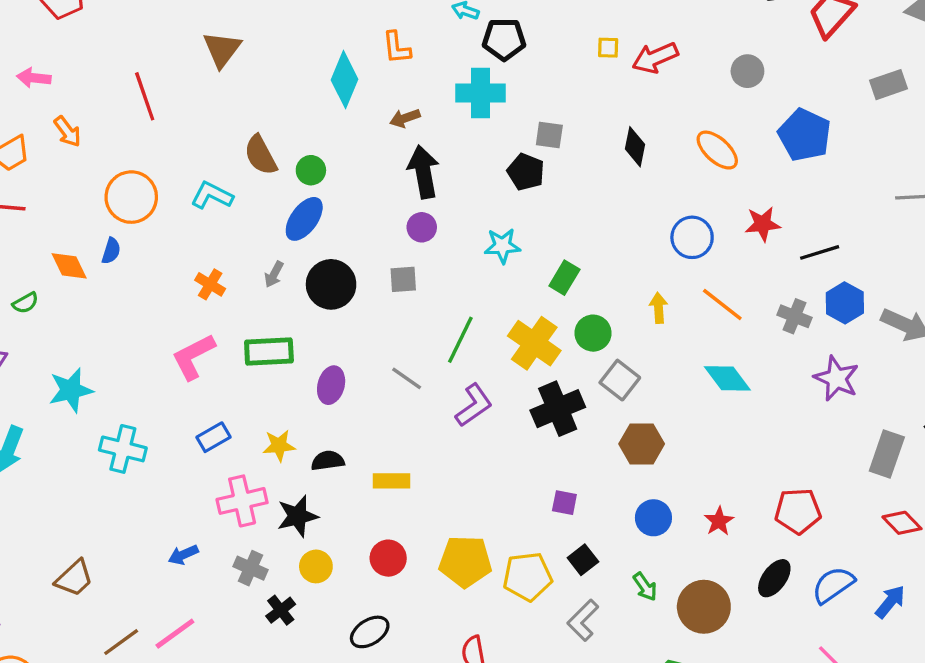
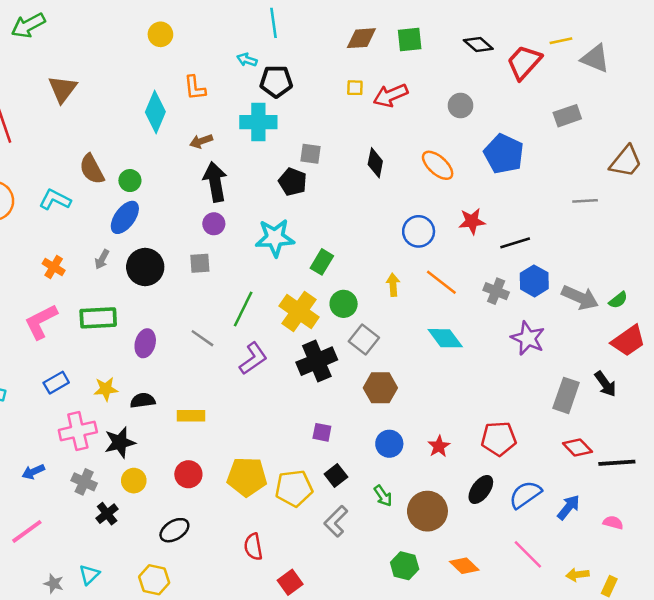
cyan star: (502, 246) -> (275, 238), size x1.4

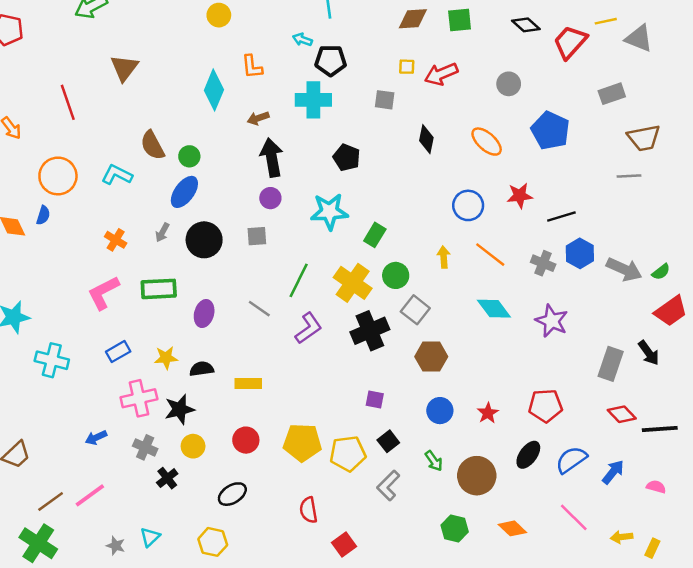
gray square: (310, 154) -> (385, 100), moved
brown trapezoid: (626, 161) -> (644, 138), moved, turned 40
purple star: (528, 338) -> (552, 321), moved

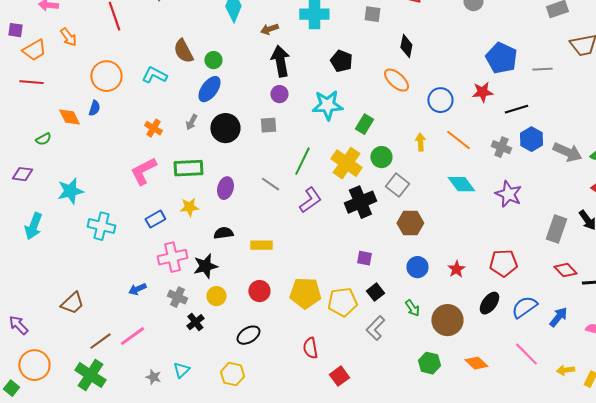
blue pentagon: (550, 131) -> (501, 58), moved
orange ellipse: (487, 142) -> (396, 80), moved
gray line: (629, 176) -> (542, 69), moved
yellow star: (166, 358) -> (189, 207), moved

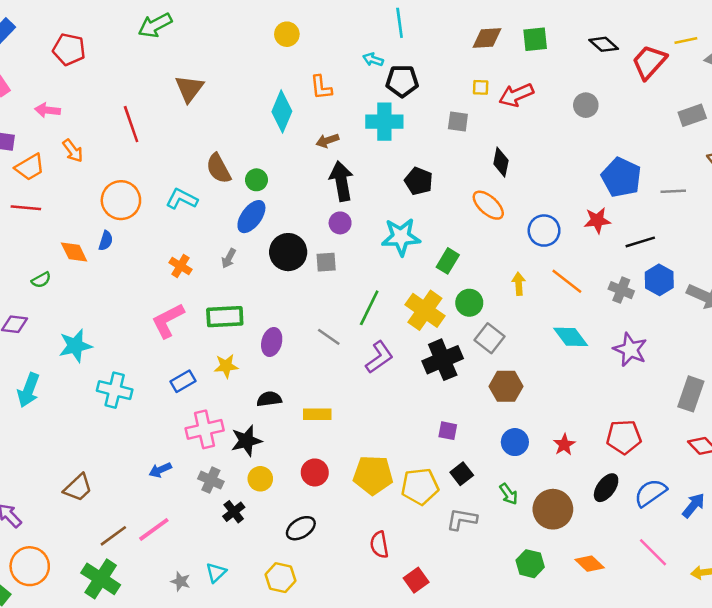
black circle: (225, 128) -> (288, 252), moved
gray L-shape: (375, 328) -> (462, 519), turned 55

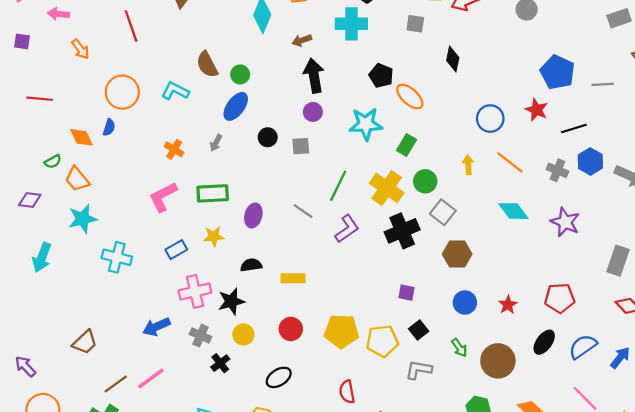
orange trapezoid: (30, 167) -> (77, 179), moved, turned 80
orange ellipse: (488, 205) -> (410, 97), moved
red star: (597, 220) -> (536, 110), turned 30
black circle: (288, 252) -> (268, 137), size x0.6
blue arrow: (160, 470) -> (156, 327), size x1.4

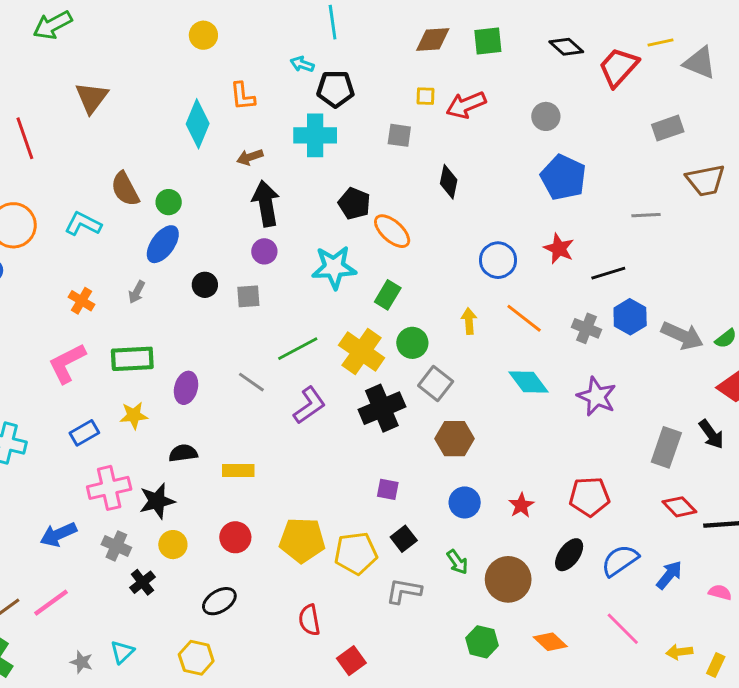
blue pentagon: (557, 72) -> (563, 177), moved
green line: (338, 186) -> (298, 349), turned 36

